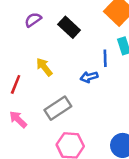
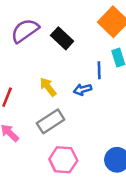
purple semicircle: (33, 20) -> (25, 31), size x1.6
yellow arrow: (44, 67) -> (48, 87), moved

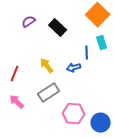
purple semicircle: (25, 31) -> (29, 22), size x0.6
pink hexagon: (63, 160) -> (74, 114), moved

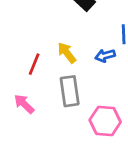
red line: (15, 74) -> (34, 64), moved
gray rectangle: (49, 93) -> (70, 91), turned -65

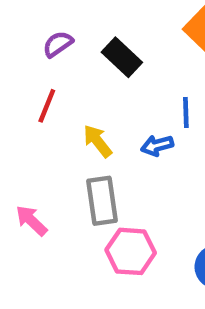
red line: (34, 64) -> (47, 106), moved
pink hexagon: (105, 121) -> (131, 251), moved

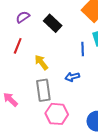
blue arrow: (157, 146) -> (72, 77), moved

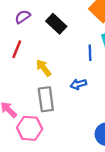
pink hexagon: (57, 114) -> (30, 128), moved

